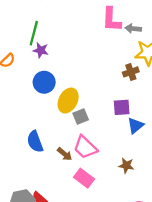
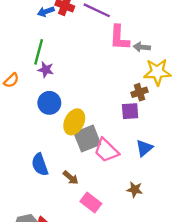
purple square: (122, 107) -> (130, 111), moved
gray square: (81, 116) -> (87, 138), size x1.6
pink trapezoid: (85, 147) -> (106, 150), moved

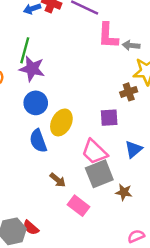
purple star: (46, 70) -> (32, 69), size x1.5
purple square: (130, 111) -> (109, 118), moved
gray square: (87, 138) -> (99, 174), moved
blue semicircle: (40, 165) -> (38, 141), moved

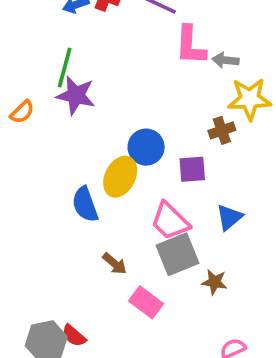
blue circle: (36, 103) -> (146, 147), moved

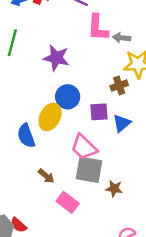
purple star: (76, 95) -> (56, 58), moved
blue triangle: (229, 217) -> (122, 123), moved
gray square: (177, 254) -> (89, 170), turned 32

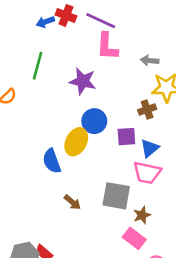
pink L-shape: (98, 28) -> (107, 46), moved
pink trapezoid: (84, 147) -> (147, 173), moved, turned -32
brown star: (114, 189) -> (142, 215), turned -30
pink rectangle: (68, 202) -> (134, 238), moved

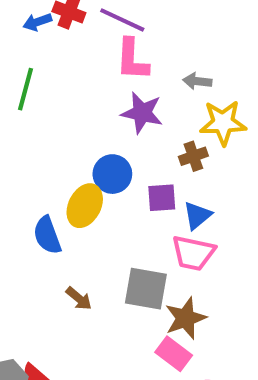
purple star: (83, 81) -> (142, 113), moved
brown star: (142, 215) -> (185, 318), size x1.5

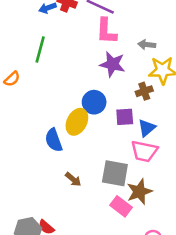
pink rectangle: (174, 354) -> (121, 206), moved

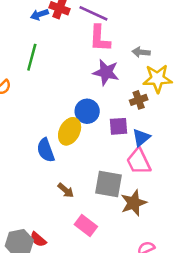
pink trapezoid: (144, 151) -> (139, 161), turned 52
pink rectangle: (121, 206) -> (86, 226), moved

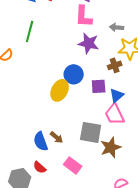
blue semicircle: (46, 150) -> (41, 141), moved
red semicircle: (38, 239) -> (40, 167), moved

